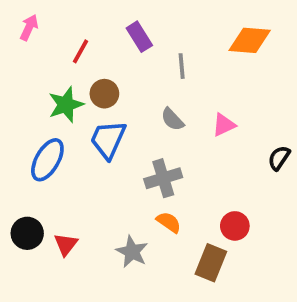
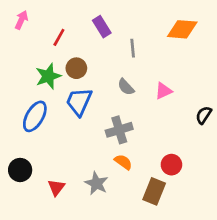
red triangle: (66, 244) -> (56, 187), moved

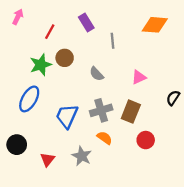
gray semicircle: (126, 87) -> (97, 74), moved
blue trapezoid: (79, 102) -> (67, 116), moved
brown rectangle: (154, 191) -> (131, 112), moved

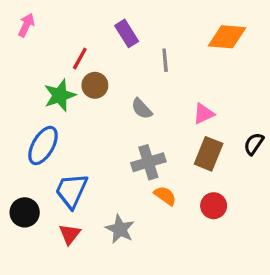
red line: (50, 32) -> (80, 59), moved
brown rectangle: (131, 112) -> (209, 154), moved
blue trapezoid: (67, 116) -> (71, 191), moved
orange semicircle: (105, 138) -> (165, 196), moved

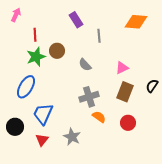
red line: (80, 59) -> (35, 35), moved, turned -32

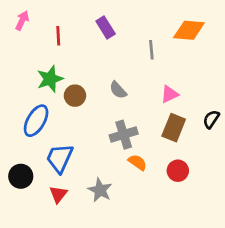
red line: (35, 35) -> (58, 36), moved
gray line: (99, 36) -> (151, 50), moved
brown circle: (57, 51) -> (75, 96), moved

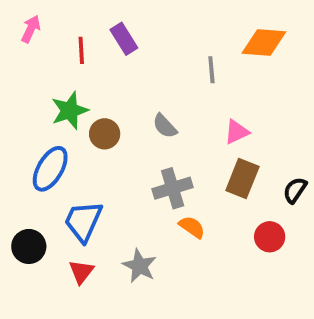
purple rectangle: (106, 28) -> (124, 39), moved
black semicircle: (211, 119) -> (295, 190), moved
red circle: (178, 171) -> (270, 237), moved

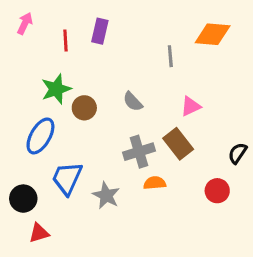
purple rectangle: (124, 39) -> (100, 31), turned 45
brown rectangle: (242, 178) -> (178, 144), moved, turned -60
orange semicircle: (192, 227) -> (155, 183), turned -40
gray star: (140, 266) -> (106, 195), moved
red triangle: (81, 272) -> (39, 233), moved, turned 35

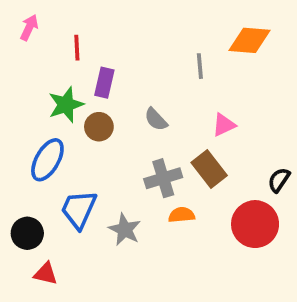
purple rectangle: (100, 31) -> (104, 83), moved
red circle: (217, 191) -> (255, 224), size x1.6
red triangle: (39, 233) -> (46, 274), turned 30

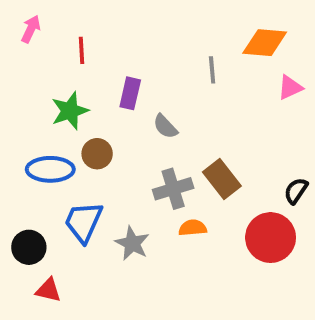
purple rectangle: (104, 83) -> (130, 93), moved
pink triangle: (224, 125) -> (290, 87), moved
brown circle: (99, 127) -> (97, 154), moved
blue ellipse: (47, 160) -> (50, 169), turned 60

